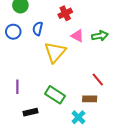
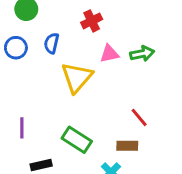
pink triangle: (77, 36) -> (109, 54), turned -40

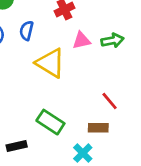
yellow triangle: (77, 77) -> (50, 63), turned -40

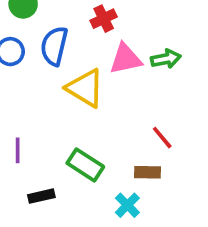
blue semicircle: (27, 31) -> (54, 46), size x1.5
pink triangle: (81, 40) -> (126, 59), size x1.4

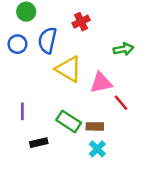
pink triangle: (126, 59) -> (101, 83), moved
brown rectangle: (148, 172) -> (95, 126), moved

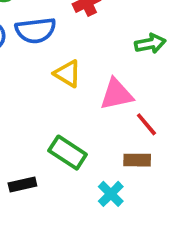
blue semicircle: (47, 40) -> (36, 30), turned -110
yellow triangle: (69, 69) -> (68, 74), size x0.7
brown rectangle: (95, 126) -> (137, 160), moved

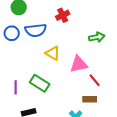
green rectangle: (68, 153) -> (40, 83), moved

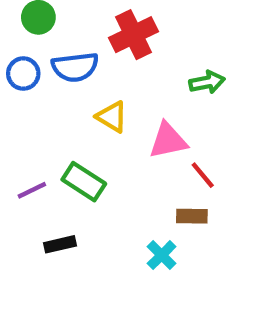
red cross: (63, 15) -> (133, 35), size x1.5
purple line: (16, 87) -> (32, 190), turned 64

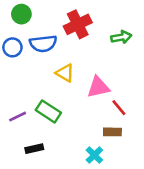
green arrow: (207, 82) -> (121, 37), moved

